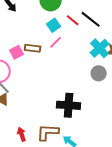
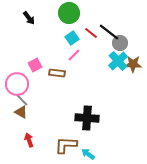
brown rectangle: (33, 48) -> (57, 73), moved
gray circle: (99, 73) -> (120, 43), moved
red arrow: (22, 134) -> (29, 140), moved

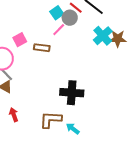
gray circle: (120, 43) -> (70, 18), moved

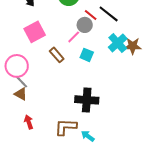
cyan square: (57, 13) -> (87, 55), moved, turned -32
pink square: (20, 40) -> (35, 32), moved, size x1.5
brown rectangle: (42, 48) -> (57, 55), turned 42

